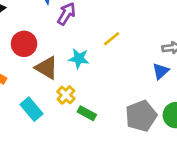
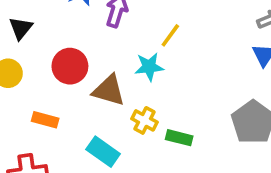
yellow line: (112, 39) -> (170, 35), moved

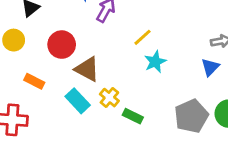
cyan star: (149, 67) -> (155, 62), moved, turned -30
cyan rectangle: (103, 152) -> (78, 101), moved

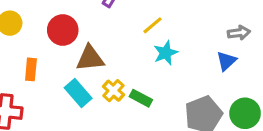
brown triangle: (87, 69) -> (90, 58), turned -36
orange rectangle: (34, 81) -> (31, 69), turned 66
green rectangle: (133, 116) -> (141, 98), moved

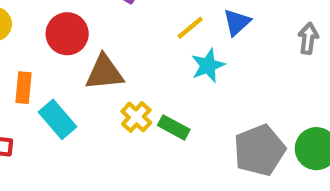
gray arrow: (239, 33) -> (308, 38), turned -75
blue triangle: (226, 61) -> (237, 22), moved
cyan rectangle: (78, 93) -> (57, 119), moved

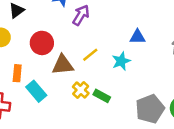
blue triangle: (237, 22) -> (137, 37), turned 42
yellow line: (190, 28) -> (90, 55), moved

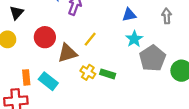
cyan star: (121, 61) -> (134, 39), moved
orange rectangle: (17, 73) -> (26, 77), moved
gray pentagon: (150, 109) -> (152, 58), moved

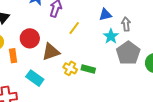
gray arrow: (167, 16) -> (126, 24), moved
yellow line: (90, 39) -> (74, 28), moved
orange rectangle: (26, 77) -> (13, 56), moved

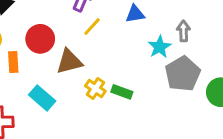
blue triangle: (105, 15) -> (135, 14), moved
yellow line: (74, 28) -> (92, 26), moved

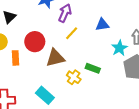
green rectangle: (122, 92) -> (93, 68), moved
cyan rectangle: (42, 98) -> (45, 95), moved

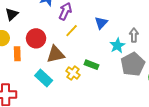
blue triangle: (102, 25) -> (101, 23), turned -40
cyan rectangle: (45, 95) -> (44, 78), moved

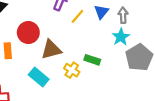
yellow line: (72, 31) -> (77, 16), moved
gray arrow: (134, 35) -> (123, 15), moved

